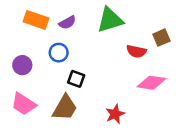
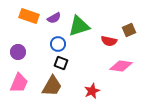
green triangle: (110, 20) -> (79, 26), moved
blue circle: (59, 53) -> (58, 44), moved
pink trapezoid: (24, 104) -> (19, 83), turned -100

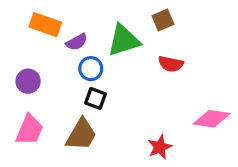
purple semicircle: (54, 18) -> (77, 42), moved
brown square: (129, 30) -> (163, 20), moved
pink diamond: (121, 66) -> (212, 119), moved
red star: (92, 91) -> (160, 147), moved

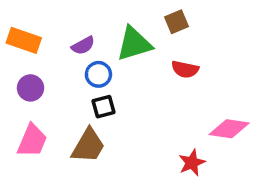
orange rectangle: (45, 25) -> (24, 40), moved
black square: (95, 98) -> (104, 107), turned -35
red star: (160, 147) -> (192, 163), moved

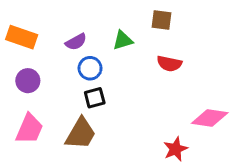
brown square: (177, 22) -> (162, 20), turned 30
green triangle: (134, 44) -> (123, 40), size x0.6

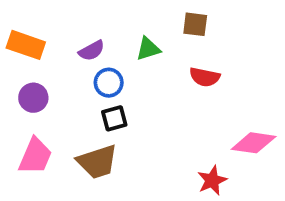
brown trapezoid: (81, 134) -> (97, 162), turned 42

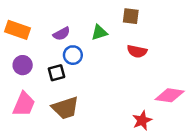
black square: (114, 118) -> (57, 73), moved

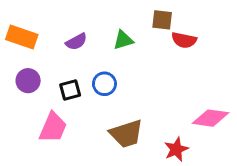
red semicircle: (137, 51) -> (184, 40), moved
blue circle: (73, 55) -> (104, 84), moved
pink trapezoid: (24, 104) -> (53, 127), moved
brown trapezoid: (65, 108) -> (126, 134), moved

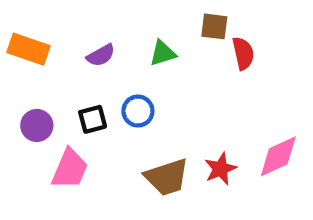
red semicircle: (184, 40) -> (243, 53), turned -115
purple circle: (28, 81) -> (37, 125), moved
pink diamond: (211, 118) -> (278, 156), turned -33
red star: (176, 149) -> (220, 169), moved

